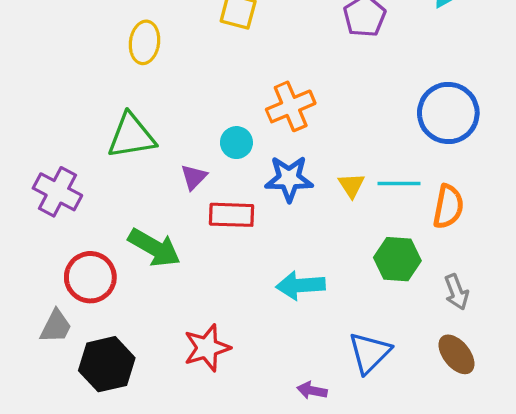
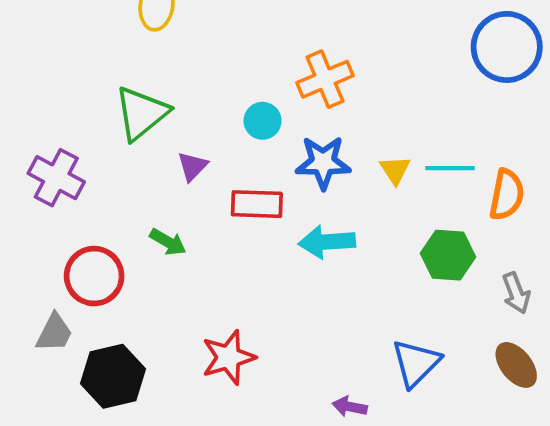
blue circle: (448, 113) -> (507, 47), moved
green triangle: (131, 136) -> (141, 113), turned -30
purple triangle: (194, 177) -> (192, 166), moved
green arrow: (154, 248) -> (168, 242), size x0.6
cyan arrow: (300, 285) -> (327, 242), moved

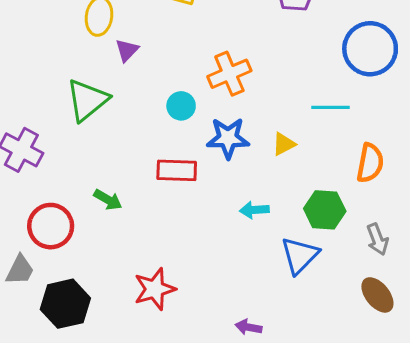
purple triangle: (192, 166) -> (127, 50), moved
cyan line: (450, 168) -> (331, 107), moved
yellow triangle: (395, 170) -> (284, 144), turned 35
cyan arrow: (327, 242) -> (254, 210), moved, size x0.7
blue triangle: (416, 363) -> (300, 255), moved

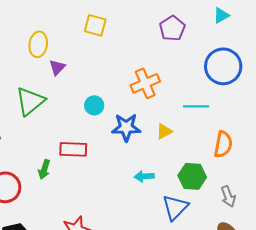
orange cross: (229, 74) -> (145, 83), moved
red rectangle: (177, 170) -> (73, 149), moved
green arrow: (108, 200) -> (44, 169), turned 78

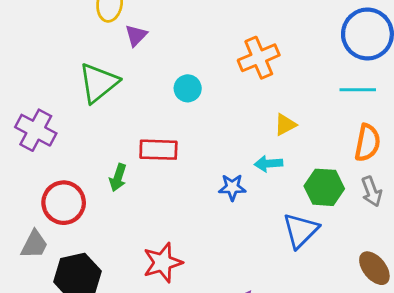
cyan line: (196, 106) -> (358, 90), moved
blue star: (126, 127) -> (232, 187), moved, size x0.7
cyan arrow: (144, 176) -> (268, 164), moved
gray arrow: (228, 196) -> (372, 192), moved

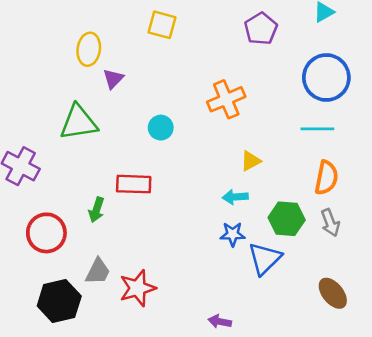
green triangle: (98, 83) -> (78, 122), turned 30
blue star: (232, 187) -> (233, 234), moved
gray trapezoid: (34, 244) -> (98, 271), moved

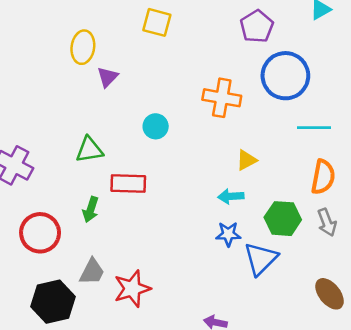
blue circle: (326, 77) -> (285, 76), moved
orange cross: (226, 99) -> (222, 98), turned 33
green triangle: (78, 122) -> (89, 150), moved, size x0.7

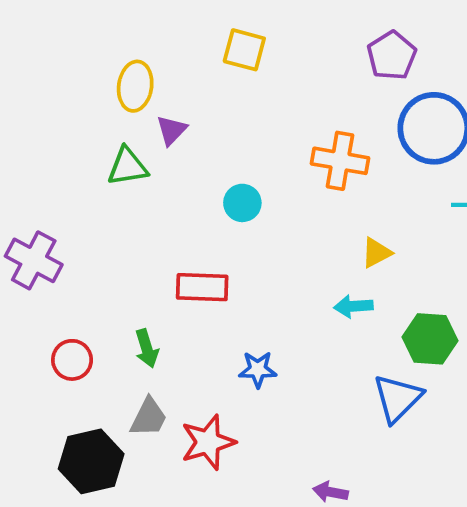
green triangle: (89, 150) -> (128, 167), moved
green arrow: (91, 209) -> (147, 348), moved, turned -35
red circle: (40, 233) -> (72, 360), size x0.7
blue star: (228, 234) -> (258, 369), moved

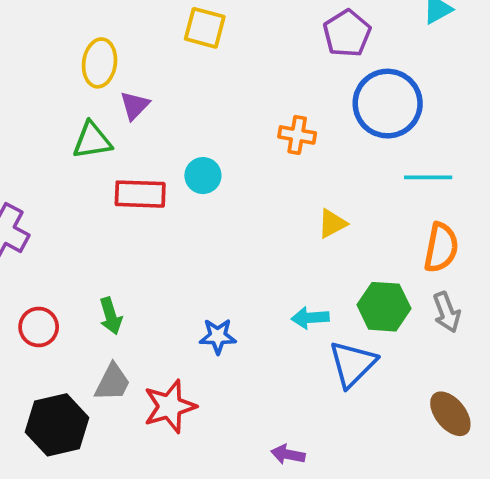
orange cross: (340, 161) -> (297, 135), size x0.7
red rectangle: (202, 287) -> (140, 194), moved
cyan arrow: (353, 306) -> (310, 318), moved

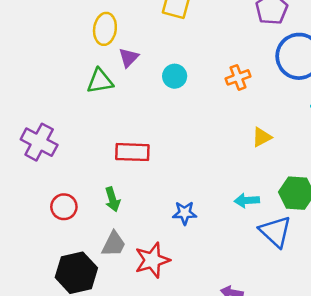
orange cross: (297, 135) -> (238, 77), turned -30
cyan circle: (203, 176) -> (175, 76), moved
red rectangle: (140, 194) -> (132, 152), moved
blue triangle: (353, 364) -> (275, 232), turned -32

